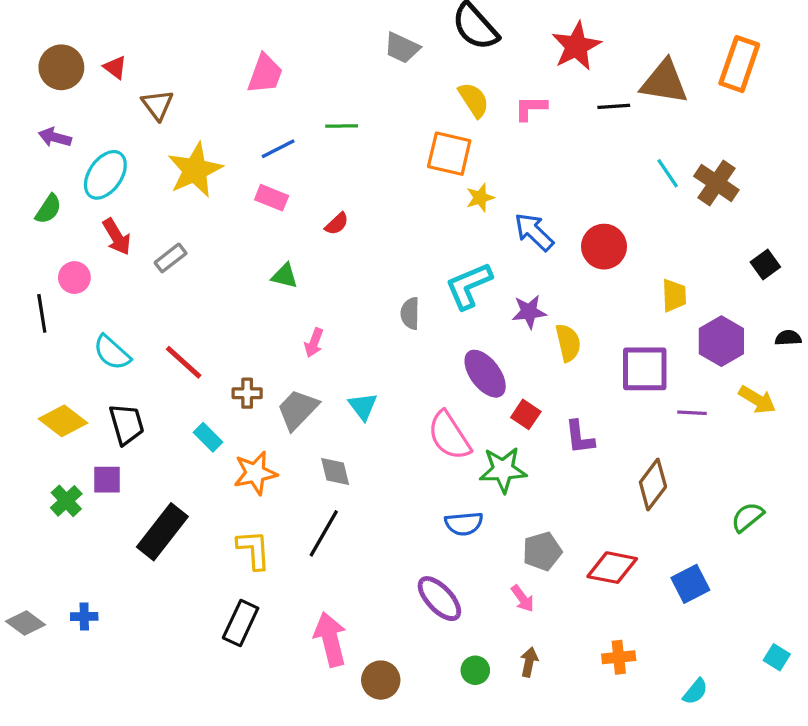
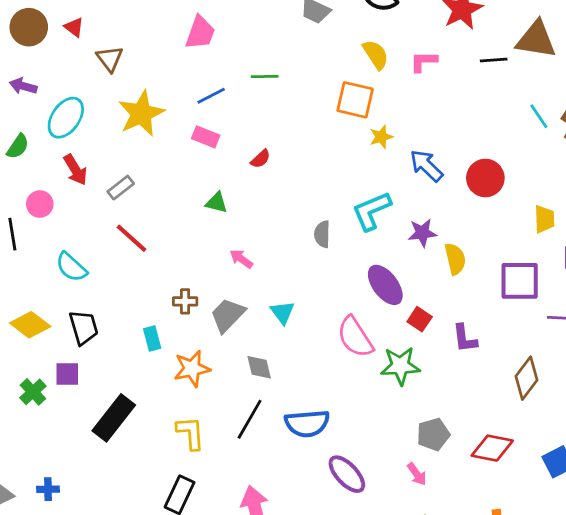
pink arrow: (314, 343) -> (241, 259), turned 105
red line: (184, 362) -> (132, 238), moved
cyan rectangle: (208, 437) -> (152, 338), turned 30
blue semicircle: (464, 524) -> (307, 423), moved, size x1.4

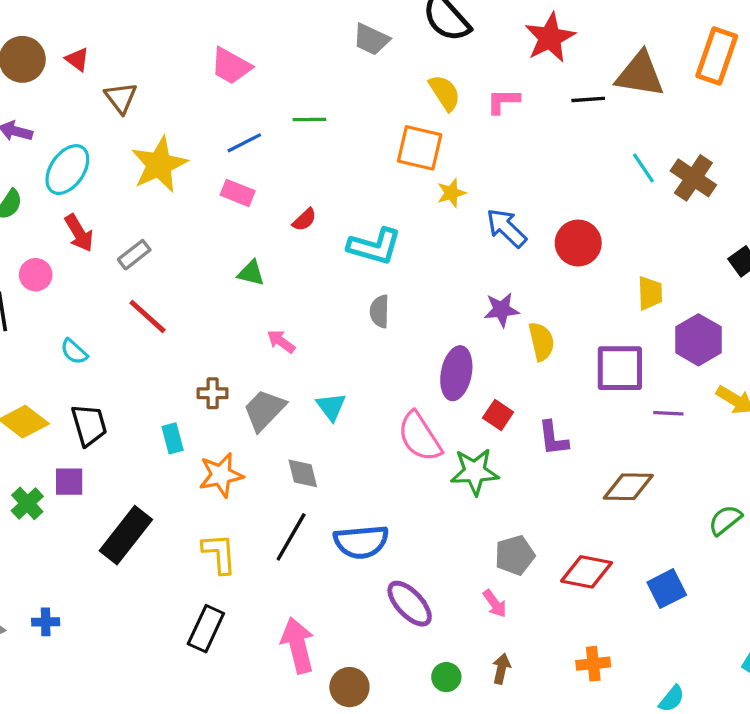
pink trapezoid: (200, 33) -> (231, 66), turned 99
cyan L-shape: (372, 211) -> (375, 246), moved, turned -141
cyan semicircle: (71, 267) -> (74, 352), size x0.7
purple ellipse: (385, 285) -> (456, 373), turned 48
brown diamond: (526, 378) -> (628, 487), turned 54

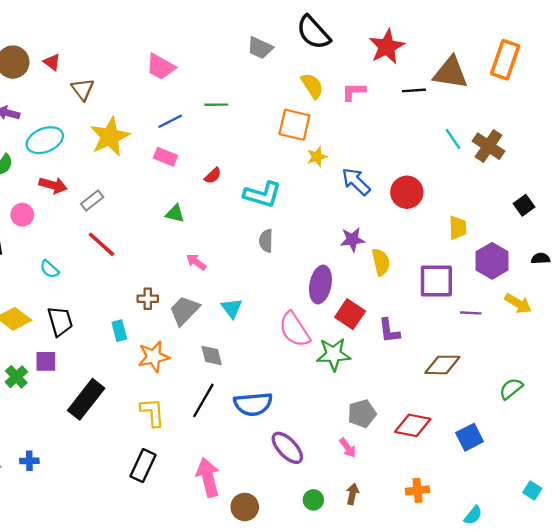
cyan ellipse: (67, 170) -> (45, 140), turned 33
red arrow: (79, 233) -> (53, 185), turned -44
red square: (498, 415) -> (350, 314), size x1.4

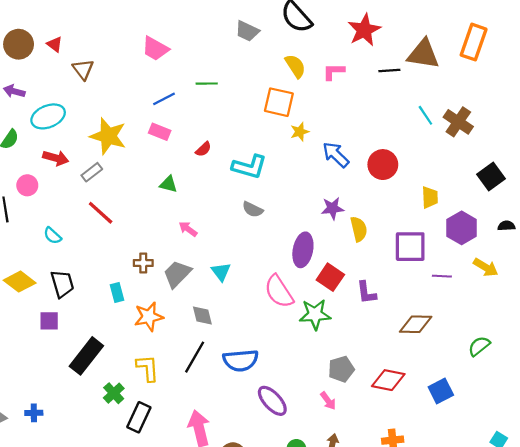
yellow star: (110, 137) -> (108, 136), moved, turned -30
black square: (524, 205) -> (491, 177), size x1.4
gray semicircle: (266, 241) -> (253, 209), turned -65
green cross: (16, 377) -> (114, 393), moved

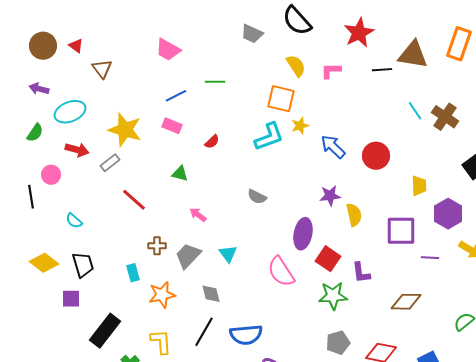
cyan L-shape: (249, 167) -> (269, 137), moved, turned -36
red line: (101, 213) -> (134, 200), moved
green star: (315, 314) -> (333, 296), moved

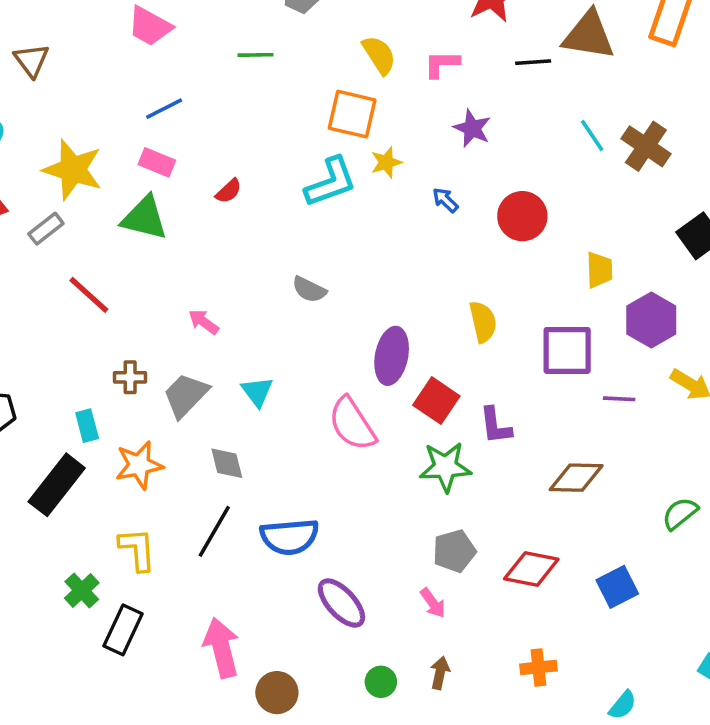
green line: (215, 82) -> (255, 55), moved
blue arrow: (333, 147) -> (445, 200), size x0.6
green triangle: (180, 174) -> (144, 218), moved, size x1.6
purple star: (330, 196) -> (472, 128), moved, turned 30
black rectangle: (105, 331) -> (57, 485), moved

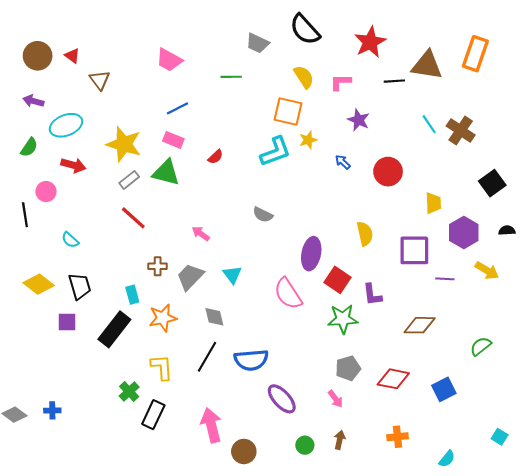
gray rectangle: (46, 229) -> (129, 180), moved

